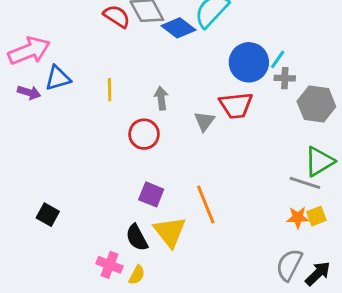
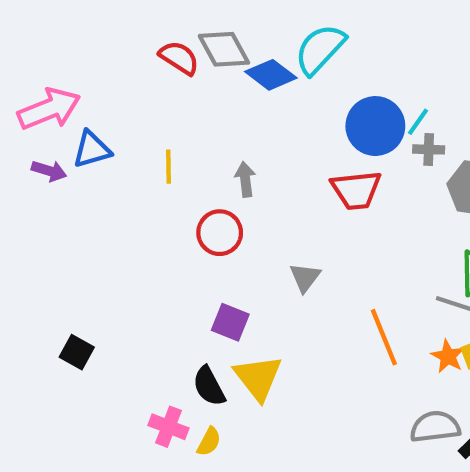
gray triangle: (204, 121) -> (305, 277), moved
orange line: (206, 205) -> (384, 337), moved
orange star: (298, 217) -> (448, 356), turned 30
gray semicircle: (289, 265) -> (435, 427), turned 56

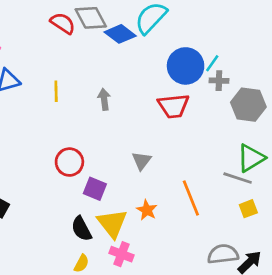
red circle: (220, 233) -> (69, 162), moved
orange star: (448, 356) -> (147, 210), moved
pink cross: (168, 427) -> (121, 254), moved

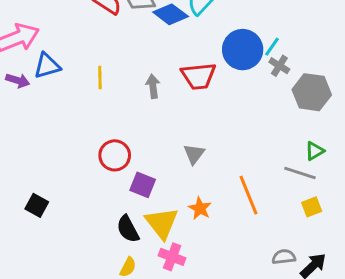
gray cross: (219, 81) -> (279, 66), turned 30
red trapezoid: (174, 106) -> (198, 76), moved
green triangle: (251, 158) -> (315, 151), size x0.6
gray semicircle: (223, 254) -> (284, 257), size x0.7

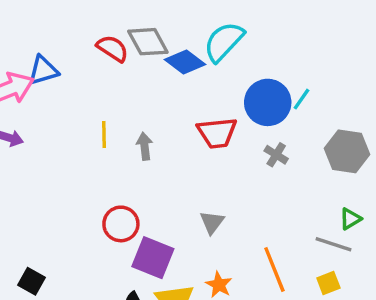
blue triangle: (47, 66) -> (43, 70), moved
gray cross: (279, 66) -> (276, 155), moved
gray arrow: (153, 86) -> (145, 146), moved
purple square: (143, 185) -> (153, 258), size x1.4
yellow square: (312, 207) -> (328, 283), moved

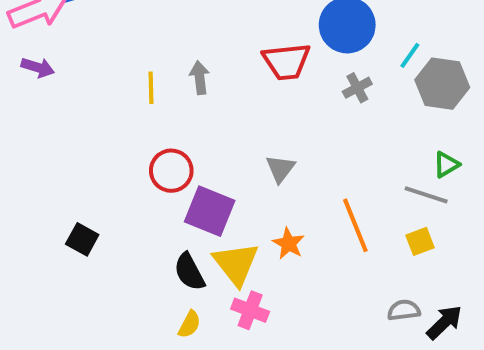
cyan line: (301, 99) -> (410, 55), moved
yellow line: (104, 134) -> (151, 88), moved
gray cross: (276, 155) -> (357, 88), turned 30
black square: (31, 281) -> (82, 239), moved

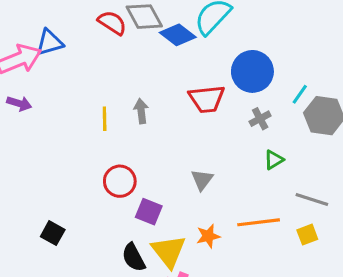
green triangle: (446, 165) -> (274, 160), moved
purple square: (210, 211) -> (149, 212), size x0.7
orange line: (355, 225) -> (259, 222), turned -75
orange star: (289, 243) -> (208, 236), turned 30

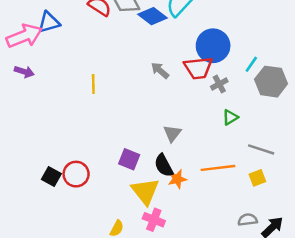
red trapezoid: (207, 99) -> (198, 68), moved
gray arrow: (141, 111) -> (160, 70), moved, turned -42
red circle: (120, 181) -> (76, 174), moved
black semicircle: (134, 257) -> (164, 165), moved

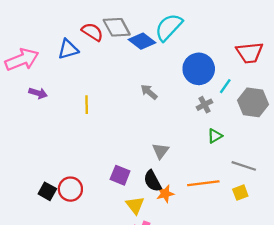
blue triangle: (49, 22) -> (68, 49), moved
cyan line: (251, 64) -> (225, 86), moved
red trapezoid: (198, 68) -> (250, 53), moved
purple arrow: (24, 72) -> (38, 93), moved
yellow triangle: (145, 191) -> (135, 205), size x0.7

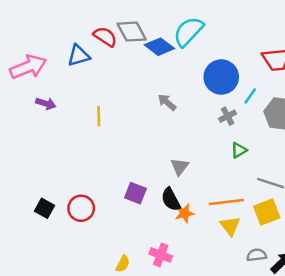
black square: (47, 191) -> (45, 208), moved
yellow square: (240, 193) -> (267, 212), size x1.5
yellow triangle: (135, 205) -> (230, 226), moved

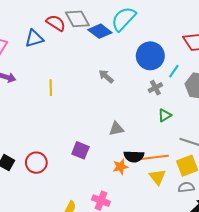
gray triangle: (180, 167) -> (116, 129), turned 42
black semicircle: (171, 199) -> (134, 156), moved, turned -60
gray semicircle: (257, 255) -> (186, 187), moved

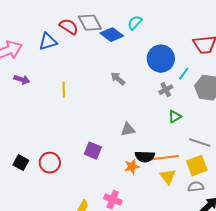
cyan semicircle: (124, 19) -> (135, 23), size x0.6

